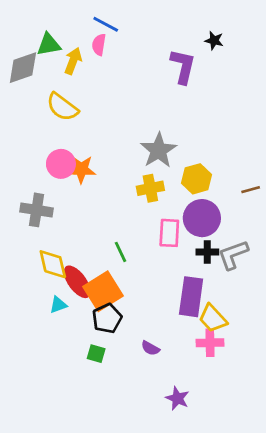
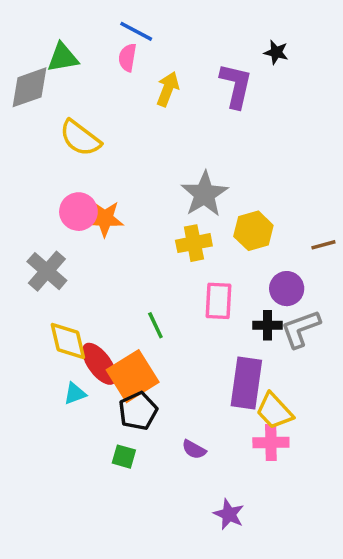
yellow arrow: (73, 61) -> (168, 89), moved
gray cross: (37, 210) -> (47, 271), turned 32
purple circle: (202, 218) -> (287, 289), moved, size x0.7

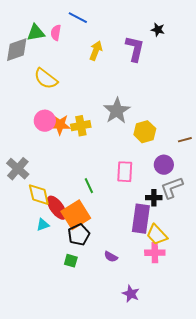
pink semicircle: (127, 58) -> (56, 33), moved
yellow cross: (194, 243) -> (81, 126), moved
gray cross: (47, 271) -> (18, 169), moved
black cross: (267, 325) -> (154, 198), moved

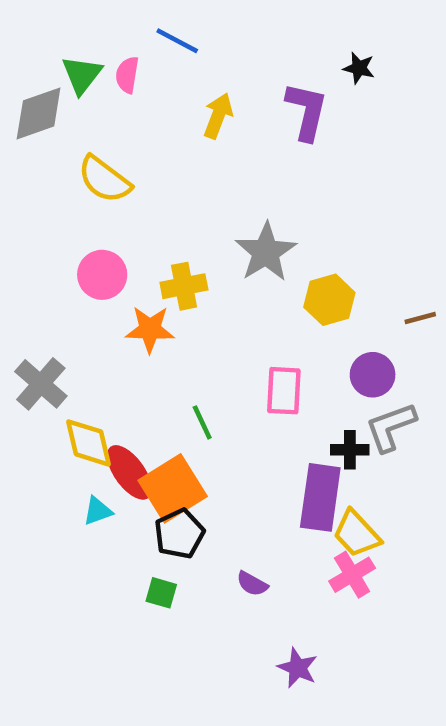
green triangle: (36, 33) -> (82, 75), turned -42
orange star: (60, 125) -> (150, 329), moved
pink cross: (155, 253) -> (352, 575), turned -30

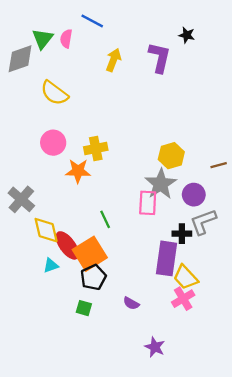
gray star: (266, 252) -> (161, 184), moved

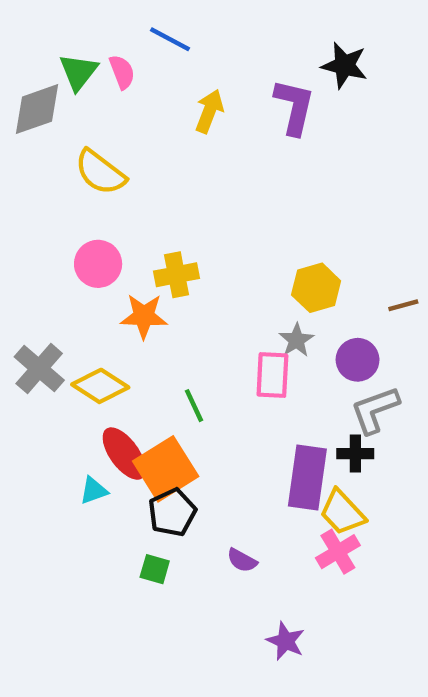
black star: (187, 35) -> (344, 65), size x1.5
pink semicircle: (66, 39) -> (122, 72), turned 150
gray star: (161, 184) -> (296, 340), size x0.6
yellow diamond: (46, 230) -> (100, 386), moved, turned -44
black cross: (182, 234) -> (355, 454), moved

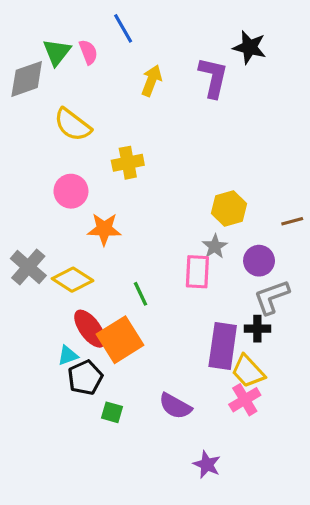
blue line: (170, 39) -> (123, 28), turned 32
yellow cross: (177, 275) -> (128, 163), moved
black pentagon: (172, 512) -> (85, 378), moved
purple semicircle: (242, 560) -> (175, 406), size x1.5

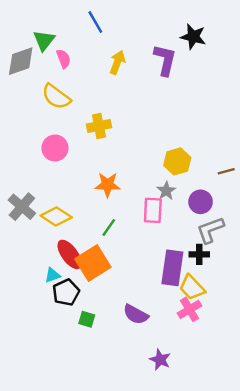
pink semicircle: (88, 52) -> (64, 59), moved
orange star: (104, 229) -> (108, 185), moved
green line: (140, 294) -> (109, 228), turned 60

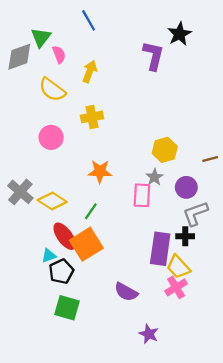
black star: (193, 37) -> (179, 34), turned 30
yellow arrow: (117, 62) -> (90, 71), moved
green line: (109, 228) -> (91, 211), moved
green square: (87, 319) -> (67, 308), moved, size x1.6

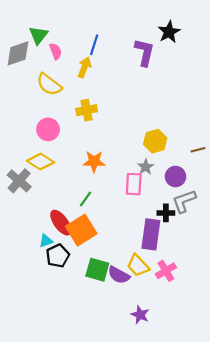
blue line: (89, 20) -> (94, 45), moved, turned 48
yellow diamond: (52, 201) -> (41, 162), moved
black cross: (185, 236) -> (166, 213), moved
yellow trapezoid: (178, 267) -> (138, 265), moved
green square: (67, 308) -> (97, 270), moved

